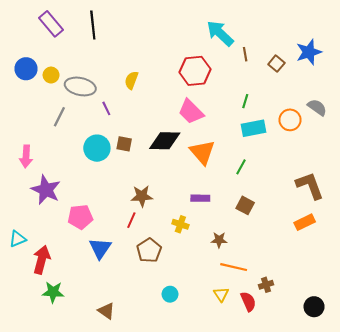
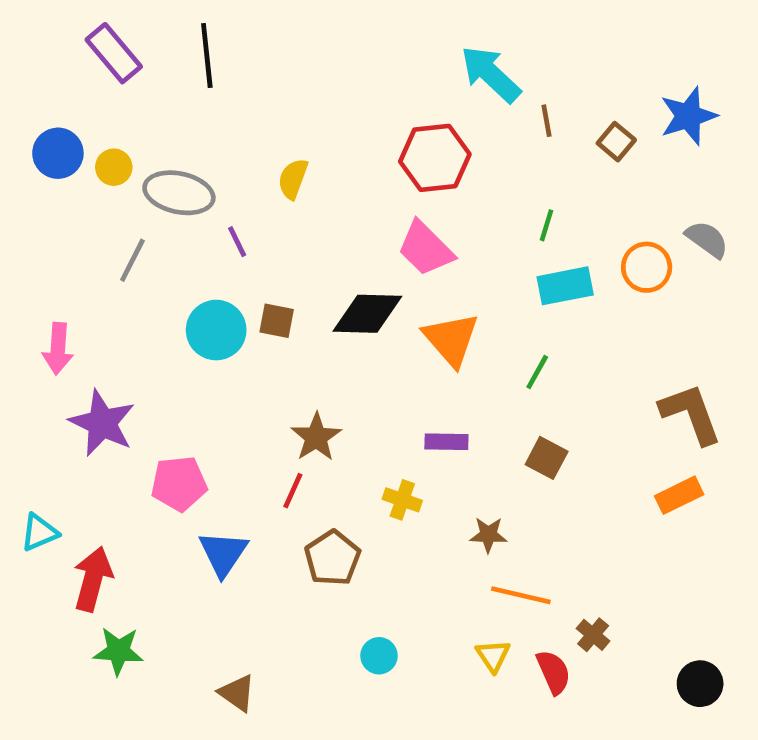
brown star: (142, 196) -> (316, 437), turned -30
brown cross: (266, 285) -> (593, 635), turned -32

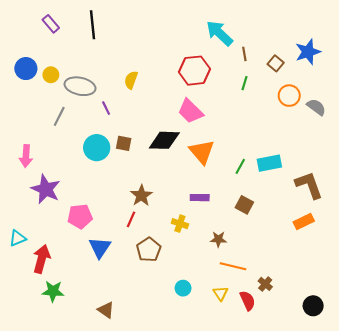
purple rectangle: (114, 53) -> (51, 24), size x0.7
green line: (547, 225) -> (244, 83), moved
orange circle: (647, 267) -> (289, 96), moved
cyan rectangle: (565, 286) -> (269, 163), moved
cyan circle: (379, 656) -> (183, 288), moved

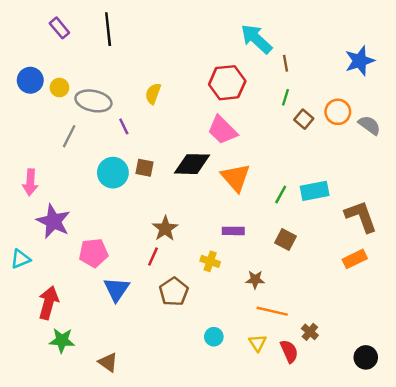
brown square: (276, 63) -> (304, 119), moved
cyan triangle: (18, 238) -> (21, 259), moved
brown triangle: (106, 310) -> (108, 362), moved

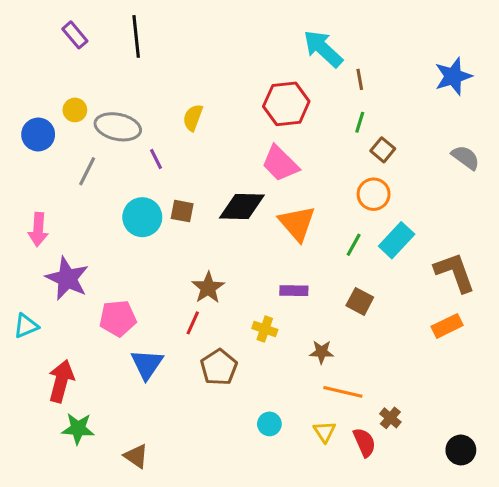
blue circle: (30, 80) -> (38, 134), moved
orange circle: (338, 112) -> (374, 194), moved
cyan rectangle: (315, 191) -> (397, 240), turned -36

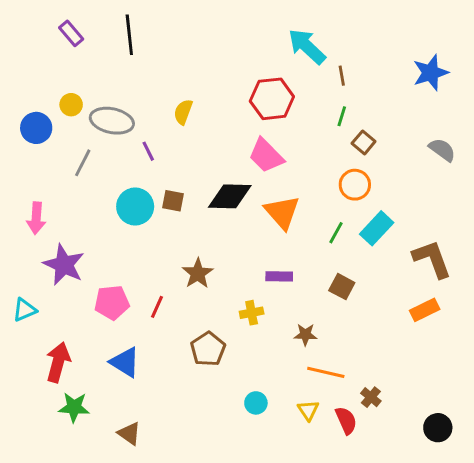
red line: (193, 323) -> (157, 307), moved
yellow cross: (265, 329) -> (252, 313), turned -30
blue triangle: (147, 364) -> (125, 362), moved, turned -32

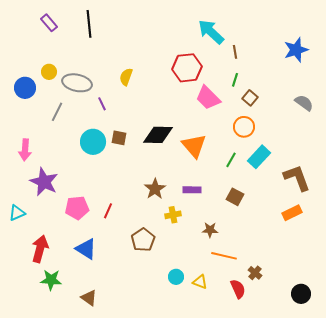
pink trapezoid: (266, 156) -> (208, 98), moved
brown star: (198, 273) -> (155, 189), moved
yellow triangle: (308, 410) -> (200, 282), moved, turned -35

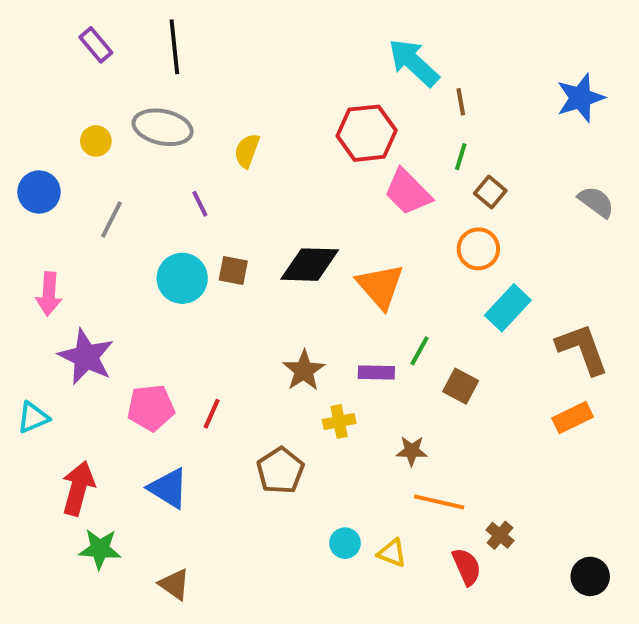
gray ellipse: (77, 83) -> (163, 127), moved
blue circle: (25, 88) -> (39, 192), moved
green line: (231, 160) -> (420, 351), moved

